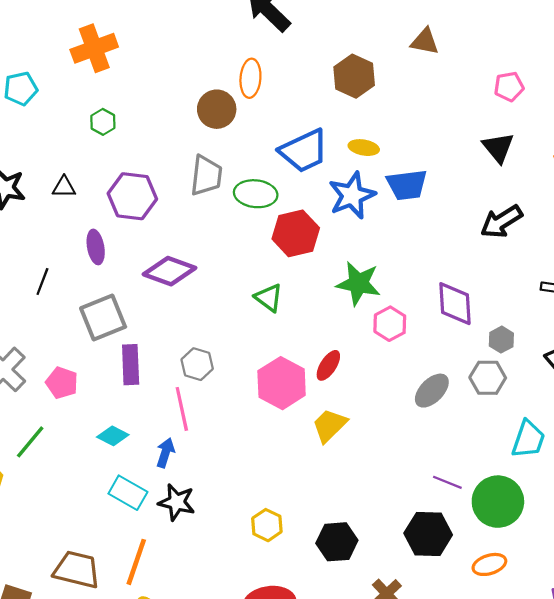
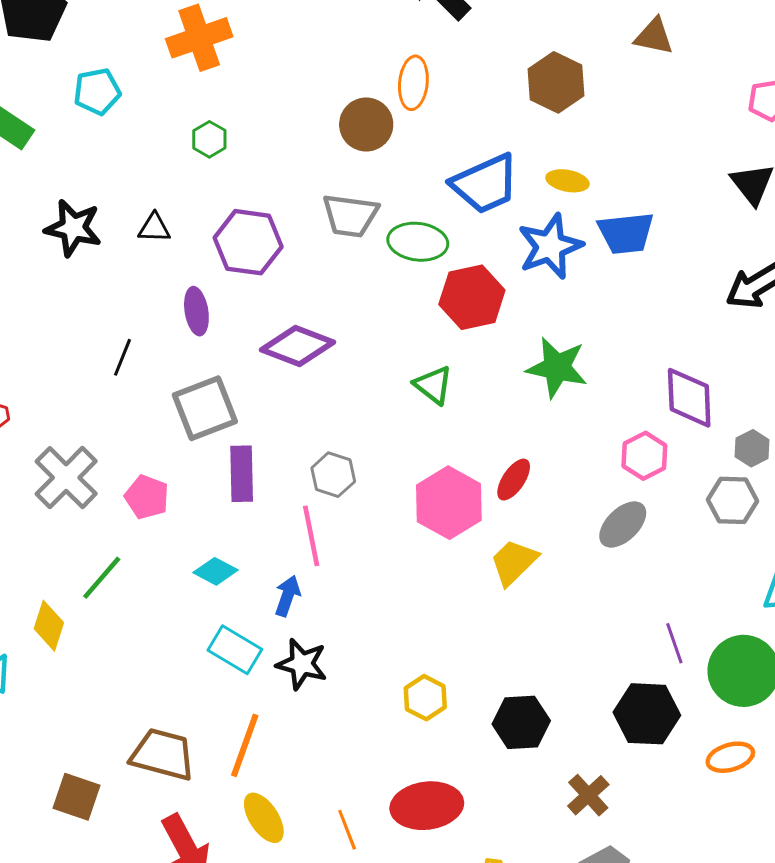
gray trapezoid: (206, 175) -> (350, 215), turned 90
pink hexagon: (390, 324) -> (644, 456), moved
gray ellipse: (432, 391) -> (623, 525), moved
purple line: (447, 482) -> (674, 643), turned 48

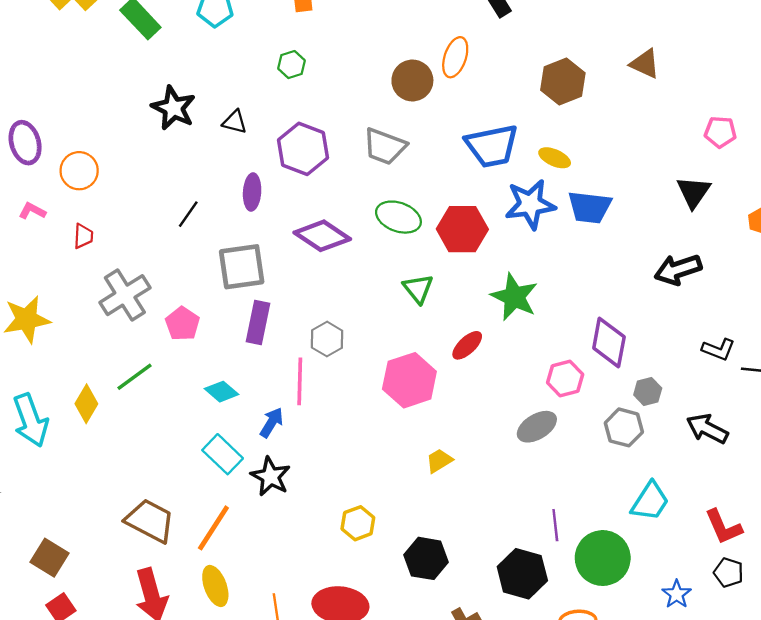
green ellipse: (418, 242) -> (398, 217), moved
red ellipse: (514, 480) -> (467, 345), moved
yellow trapezoid: (514, 562) -> (439, 461), moved, size x0.7
brown square: (76, 797) -> (49, 558), moved

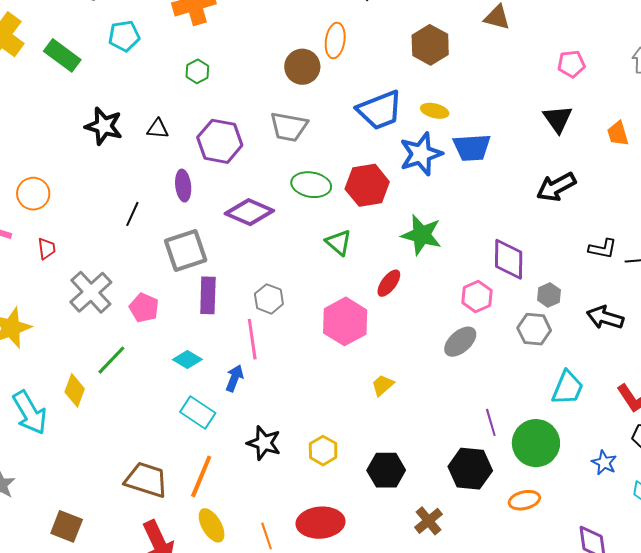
black star: (271, 477) -> (264, 443), moved

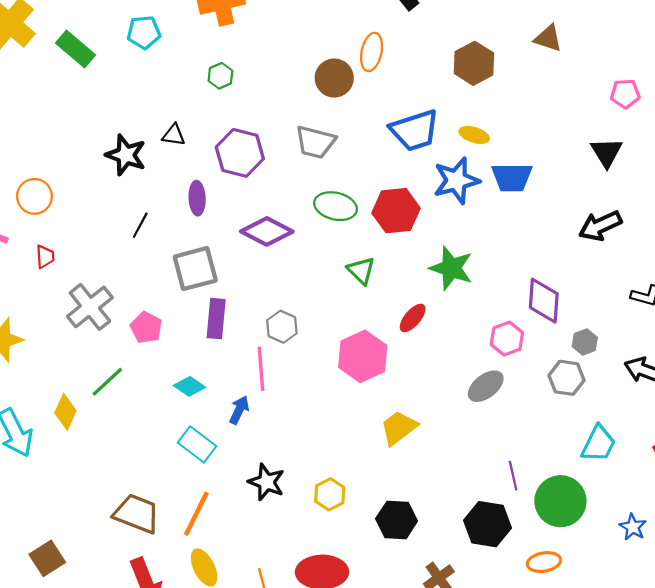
black star: (104, 126) -> (126, 155), moved
yellow trapezoid: (383, 385) -> (399, 428), size x1.5
brown square: (67, 526) -> (47, 558), turned 32

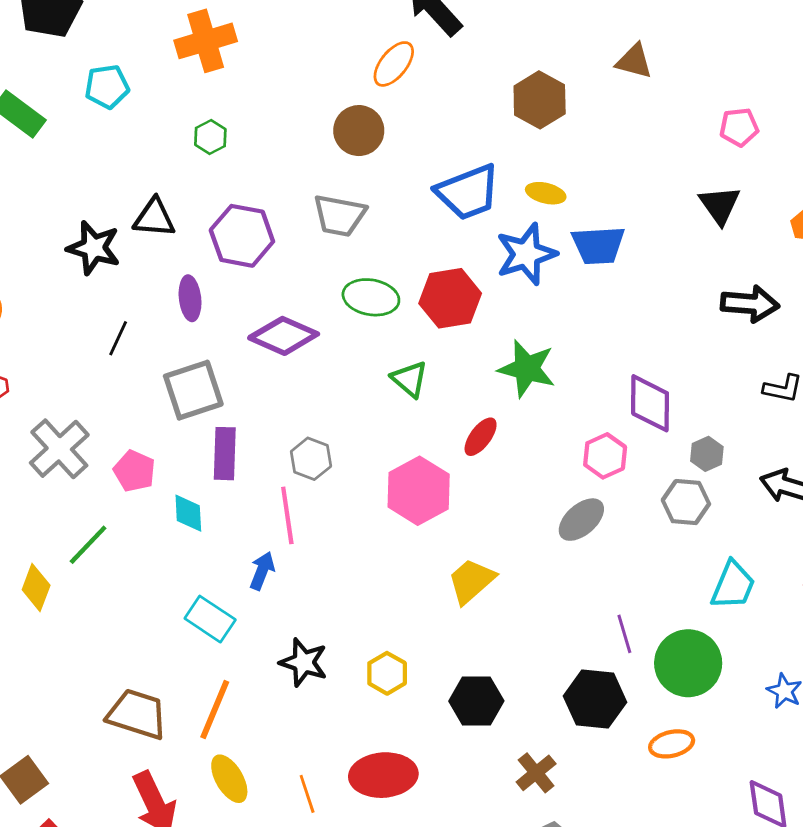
orange ellipse: (372, 52) -> (394, 64), moved, turned 30
black triangle: (174, 135) -> (154, 218), size x1.4
black arrow: (600, 226) -> (750, 304), moved, turned -147
cyan diamond: (190, 386) -> (188, 513), moved, turned 56

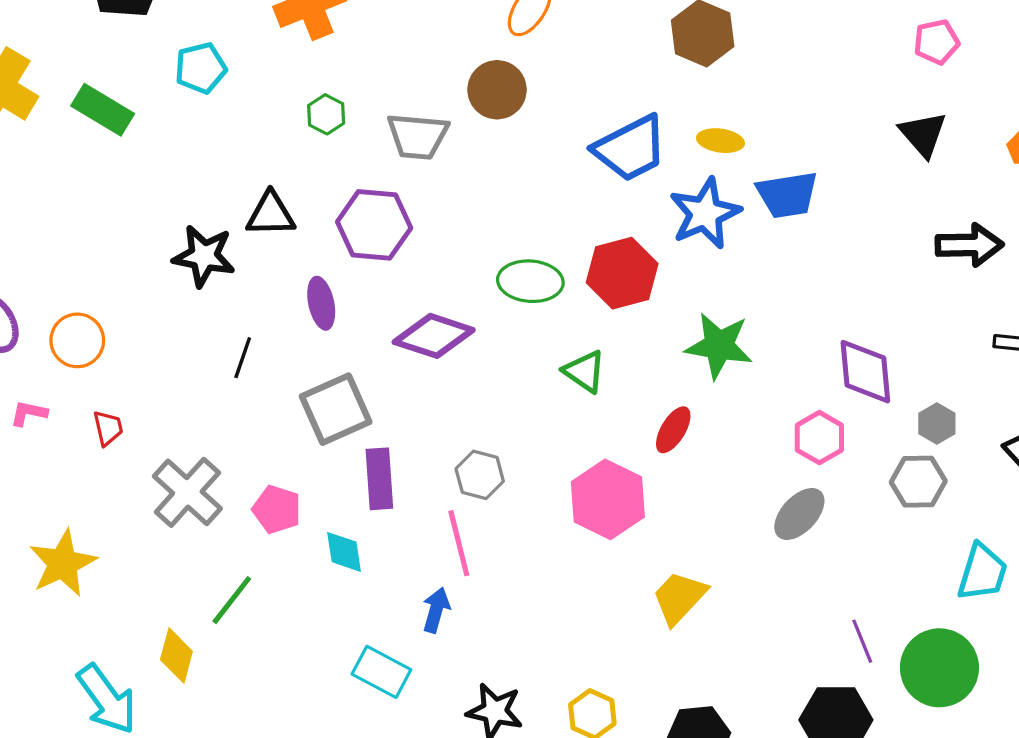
gray trapezoid: (339, 215) -> (418, 136), moved

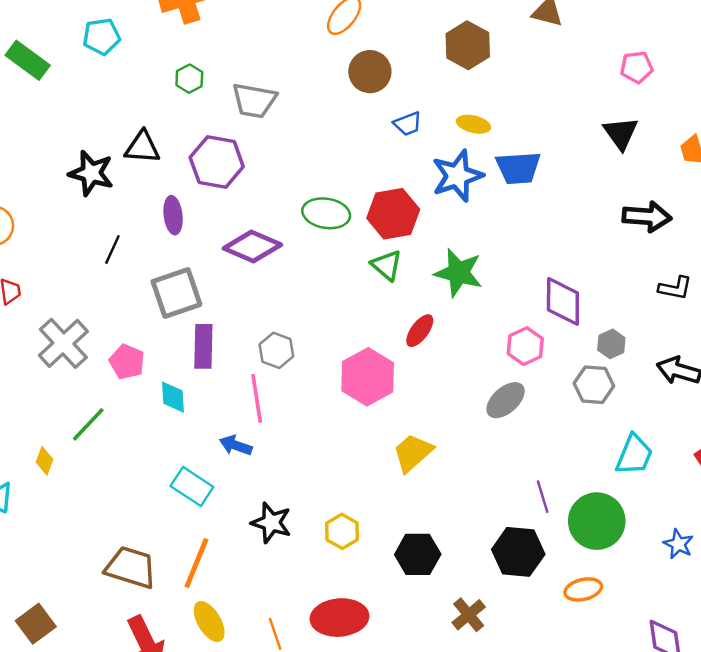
brown circle: (497, 90) -> (370, 72), moved
blue trapezoid: (630, 148) -> (408, 124), size x0.5
green triangle: (584, 371) -> (387, 265), moved
blue arrow: (436, 610) -> (236, 445), turned -92
yellow diamond: (176, 655) -> (44, 461), size x0.7

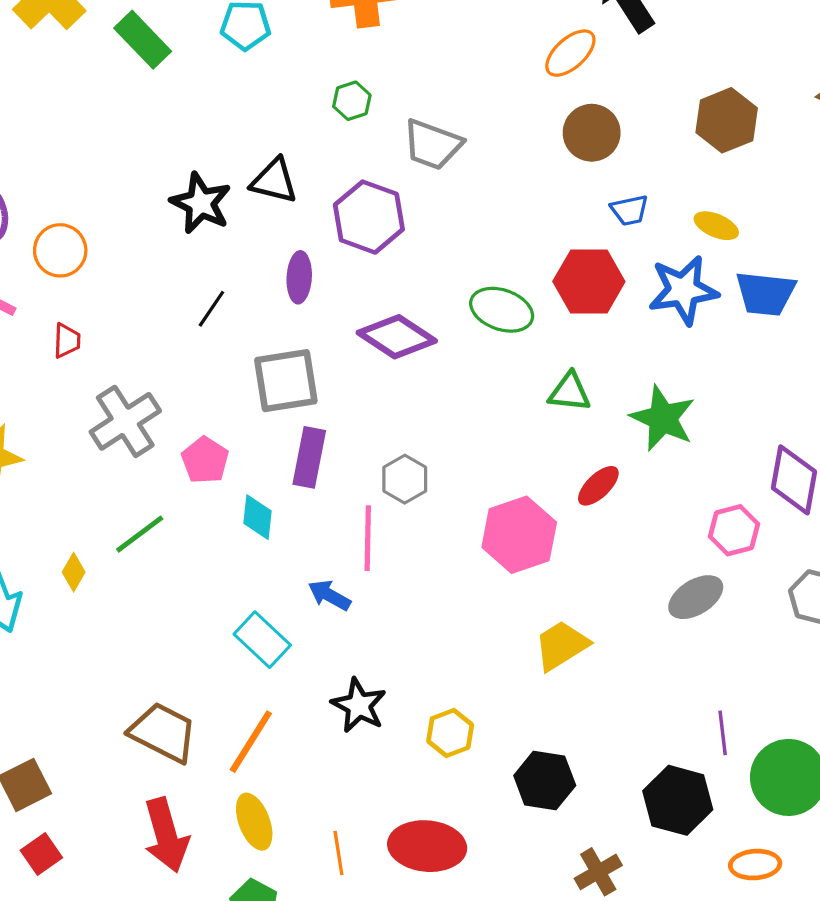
red hexagon: (393, 214) -> (589, 282), moved
green triangle: (387, 265) -> (570, 392), turned -44

